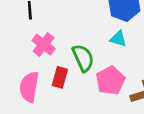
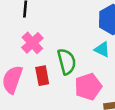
red rectangle: (60, 77) -> (42, 76), turned -36

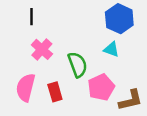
red rectangle: (42, 76) -> (55, 92), moved

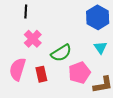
cyan triangle: (111, 49) -> (100, 48), moved, turned 32
green semicircle: (78, 65) -> (61, 53), turned 75

